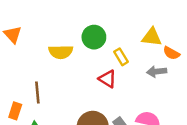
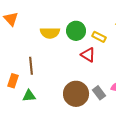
green circle: (94, 37) -> (76, 31), moved
yellow rectangle: (121, 57) -> (99, 37), turned -32

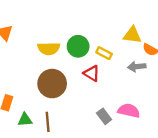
brown line: (31, 66) -> (48, 122), moved
brown circle: (76, 94) -> (52, 84), moved

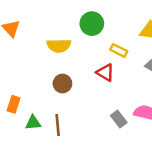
green circle: (78, 46) -> (92, 24), moved
brown circle: (52, 84) -> (62, 84), size x0.6

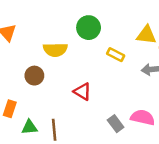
red triangle: (105, 73) -> (82, 92), moved
brown circle: (62, 84) -> (34, 76), moved

